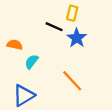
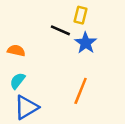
cyan semicircle: (32, 62) -> (17, 81), moved
orange line: (72, 81) -> (81, 91), turned 65

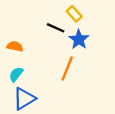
yellow rectangle: (81, 15) -> (74, 14), turned -56
orange line: (81, 91) -> (67, 68), moved

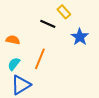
blue star: (79, 39) -> (80, 37), moved
orange line: (67, 68) -> (40, 59), moved

